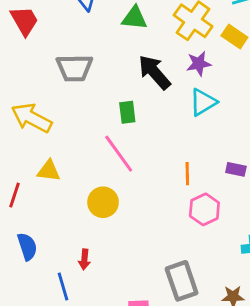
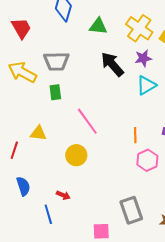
green rectangle: (127, 112) -> (55, 92), moved
yellow arrow: (32, 118) -> (22, 72), moved
red arrow: (84, 259) -> (63, 195), turned -72

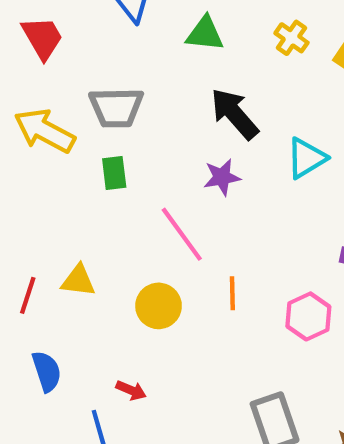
yellow cross: (139, 28) -> (291, 38), size x0.6
purple star: (143, 58) -> (222, 177), moved
yellow triangle: (38, 133) -> (78, 281), moved
orange line: (135, 135) -> (232, 293), moved

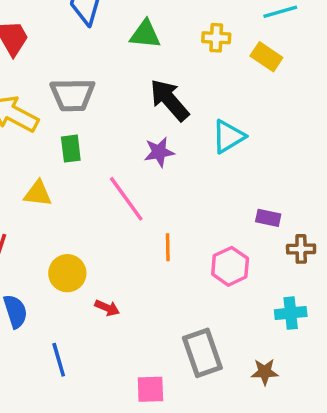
yellow cross: (291, 38) -> (216, 38), turned -32
yellow triangle: (78, 281) -> (38, 194), moved
yellow circle: (159, 306) -> (67, 273), moved
red arrow: (131, 390) -> (107, 308), moved

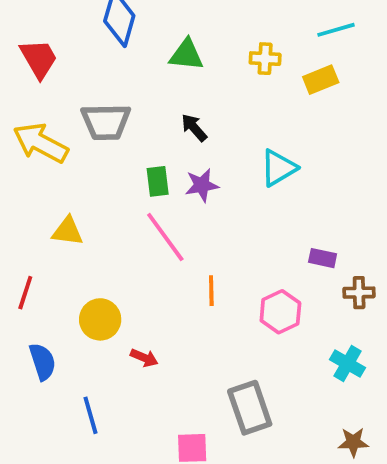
yellow rectangle: (266, 57) -> (321, 80), turned -56
black arrow: (169, 100) -> (194, 128), moved, size x0.6
green rectangle: (71, 149) -> (158, 181), moved
cyan cross: (291, 313) -> (348, 364), turned 36
brown star: (265, 372) -> (353, 442), moved

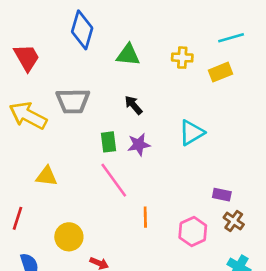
brown cross: (359, 293) -> (234, 221), moved, turned 36

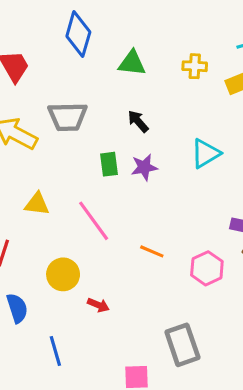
pink line: (114, 180) -> (94, 221), moved
orange line: (145, 217) -> (152, 251), turned -66

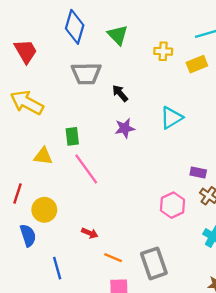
green triangle: (132, 63) -> (118, 35), moved, turned 40
gray trapezoid: (68, 117) -> (86, 73), moved
green rectangle: (109, 164) -> (72, 136), moved
orange line: (152, 251) -> (113, 258), moved
yellow circle: (63, 274) -> (44, 210), moved

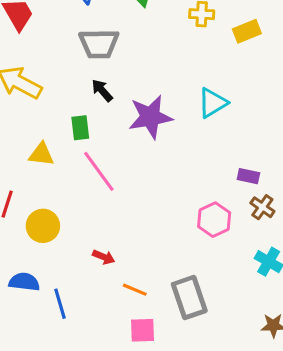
black arrow: (120, 93) -> (102, 90), moved
purple star: (125, 128) -> (150, 117), size x1.6
blue semicircle: (28, 235) -> (24, 282), moved, turned -65

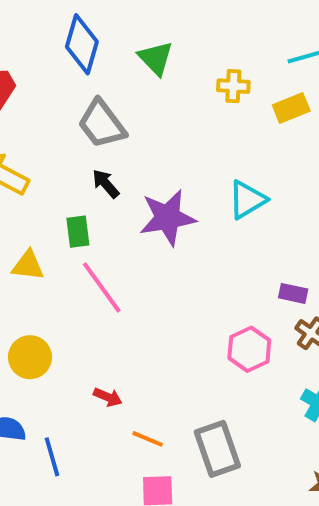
gray trapezoid: (99, 44) -> (102, 124), turned 54

